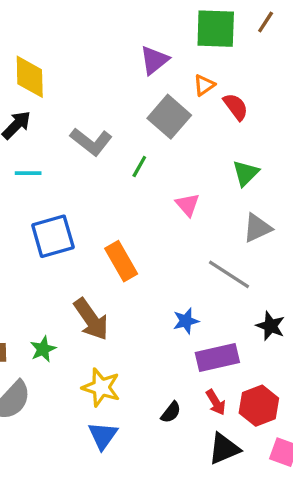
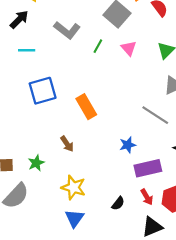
pink triangle: (187, 205) -> (129, 48), moved
brown arrow: (91, 319) -> (67, 144), size x0.6

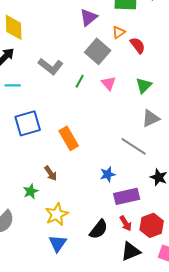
green star: (36, 163) -> (31, 191), moved
yellow star: (73, 187) -> (57, 214), turned 30
black semicircle: (118, 203) -> (99, 229), size x1.5

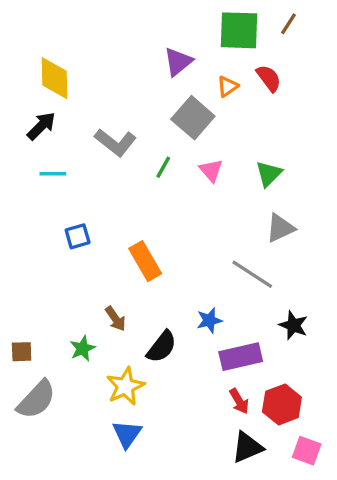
red semicircle: (138, 45) -> (269, 78), moved
blue square: (28, 123) -> (78, 236), size x0.6
black semicircle: (99, 229) -> (162, 347), moved

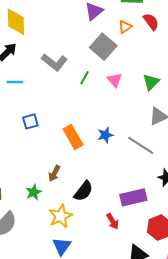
brown arrow: (115, 319) -> (54, 173), turned 63
blue star: (209, 320) -> (105, 135), moved
red arrow: (239, 401) -> (113, 221), moved

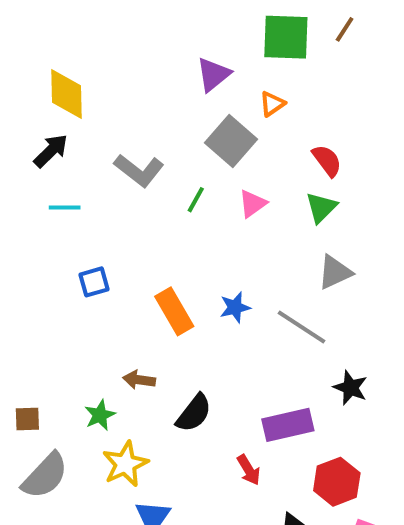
red semicircle: (151, 22) -> (327, 161), moved
pink triangle: (115, 80) -> (253, 204), turned 35
brown arrow: (54, 173) -> (139, 380), turned 70
yellow star: (61, 216) -> (125, 464), moved

